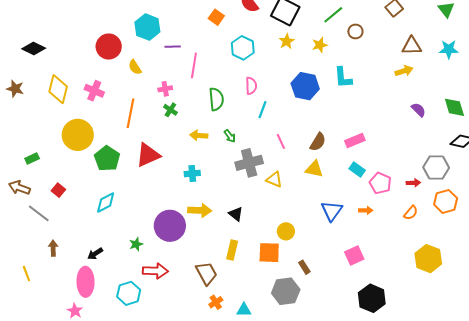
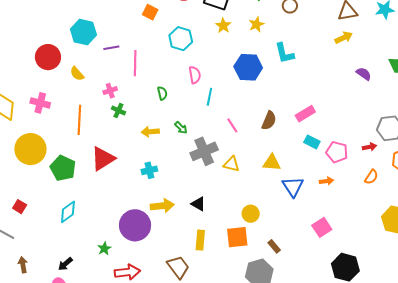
green semicircle: (216, 99) -> (162, 93), size x0.6
yellow triangle: (314, 169) -> (272, 163), moved

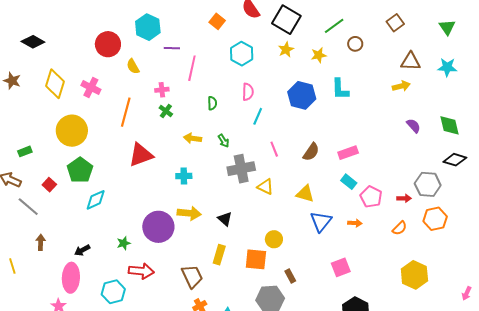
green pentagon: (63, 168) -> (80, 170), moved

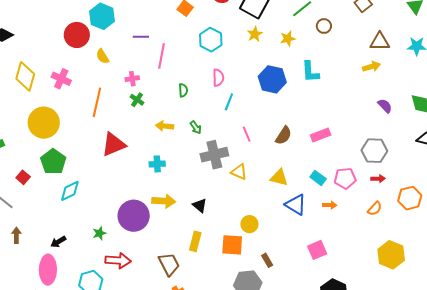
cyan hexagon: (148, 27) -> (102, 16), moved
cyan rectangle: (349, 182) -> (318, 178), moved
gray hexagon: (428, 184) -> (374, 151), moved
pink pentagon: (371, 197) -> (345, 178), turned -30
blue triangle: (321, 221) -> (296, 205), turned -35

